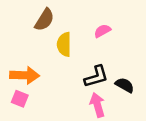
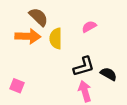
brown semicircle: (44, 20) -> (39, 17), turned -78
orange arrow: (25, 75) -> (28, 36), moved

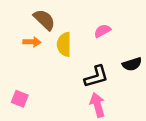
orange arrow: (28, 36) -> (32, 42), size x0.6
black semicircle: (109, 74) -> (132, 64), moved, turned 133

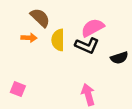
pink semicircle: (102, 31) -> (93, 28), size x1.5
black L-shape: (96, 77) -> (87, 46), moved, turned 40

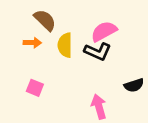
black semicircle: (119, 58) -> (134, 85), moved
pink square: (18, 89) -> (35, 88), moved

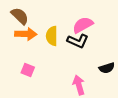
brown semicircle: (45, 20) -> (20, 16), moved
orange arrow: (32, 43) -> (26, 34), size x1.5

